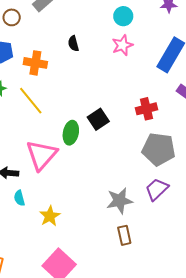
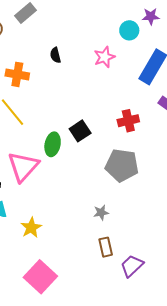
cyan circle: (123, 16) -> (129, 30), moved
gray pentagon: (159, 149) -> (122, 165), moved
purple trapezoid: (157, 189) -> (132, 266), moved
gray star: (120, 201) -> (101, 212), size x0.6

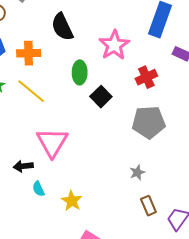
black semicircle: (55, 55) -> (62, 27), size x1.8
pink star: (104, 57) -> (114, 45), moved, size x1.4
green ellipse: (53, 144) -> (80, 72), moved

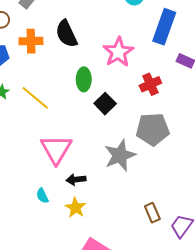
orange cross: (29, 53) -> (31, 41), moved
black arrow: (23, 166) -> (76, 180), moved
gray star: (137, 172) -> (120, 155), moved, size x2.0

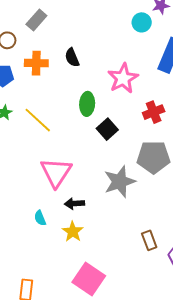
black semicircle: (66, 34) -> (72, 58), size x0.7

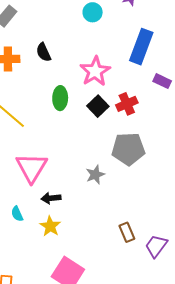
cyan circle: (142, 22) -> (93, 12), moved
black square: (107, 129) -> (98, 106), moved
gray star: (120, 182) -> (95, 175), size x0.6

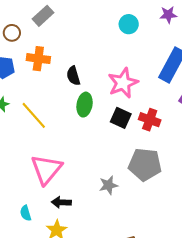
black semicircle: (44, 52) -> (73, 76), moved
red cross: (127, 104) -> (150, 120), turned 35
black square: (98, 106) -> (121, 118), turned -30

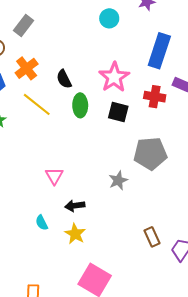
orange cross: (38, 59) -> (27, 68), turned -35
yellow line: (34, 115) -> (37, 104), moved
red cross: (150, 120) -> (155, 97), moved
pink triangle: (46, 169) -> (54, 176), size x0.6

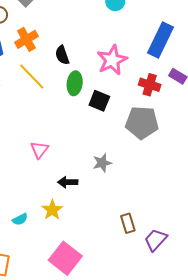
black square: (118, 112) -> (99, 101), moved
gray pentagon: (150, 154) -> (142, 123), moved
black arrow: (75, 206) -> (68, 182), moved
cyan semicircle: (42, 223) -> (20, 219), moved, turned -98

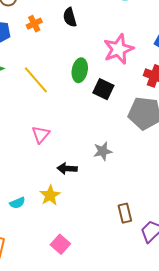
orange cross: (26, 39) -> (34, 24), size x0.7
black semicircle: (62, 55) -> (70, 17), moved
yellow line: (32, 76) -> (36, 80), moved
pink square: (65, 258) -> (60, 244), size x0.6

